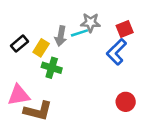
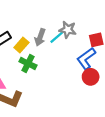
cyan line: (79, 33) -> (57, 37), turned -32
red circle: (126, 102) -> (91, 77), moved

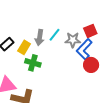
gray star: (68, 30) -> (73, 40), moved

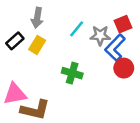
gray arrow: (40, 38) -> (37, 18), moved
green cross: (33, 63) -> (72, 73), moved

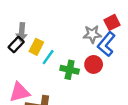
gray arrow: (37, 18) -> (22, 32), moved
cyan line: (77, 29) -> (48, 57), moved
red circle: (124, 68) -> (94, 64), moved

